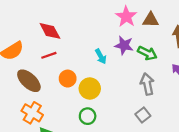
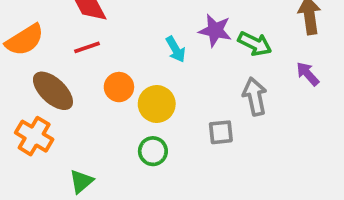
orange cross: (32, 113) -> (34, 136), moved
gray square: (143, 115) -> (221, 132), moved, turned 32

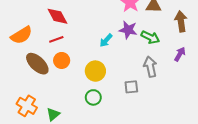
cyan arrow: (176, 49) -> (106, 40), turned 72
purple arrow: (308, 74) -> (180, 54), turned 72
orange circle: (119, 87) -> (62, 60), moved
orange cross: (34, 136) -> (27, 106), moved

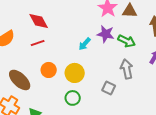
orange circle: (62, 60) -> (49, 70), moved
brown ellipse: (37, 64) -> (20, 80), moved
gray square: (131, 87) -> (109, 88), turned 32

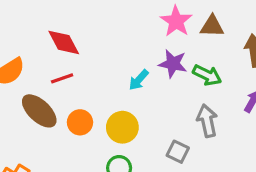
brown ellipse: (20, 80) -> (39, 111), moved

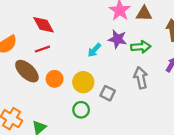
green arrow: (207, 75) -> (141, 47), turned -30
gray square: (178, 152) -> (108, 93), moved

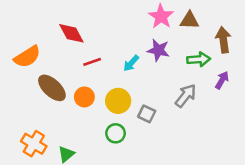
green arrow: (141, 47) -> (199, 59), moved
red line: (42, 49) -> (92, 62), moved
gray arrow: (141, 78) -> (186, 96), turned 50

